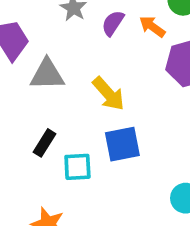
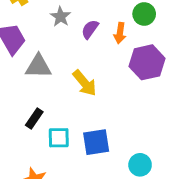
orange arrow: (152, 27) -> (120, 33), turned -120
blue square: (122, 144) -> (96, 142), moved

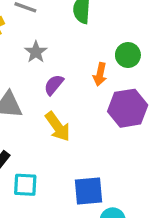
purple semicircle: (90, 29) -> (54, 85), moved
blue square: (96, 142) -> (89, 191), moved

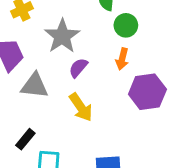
gray star: (36, 52) -> (62, 36), size x1.6
green circle: (128, 55) -> (126, 25), moved

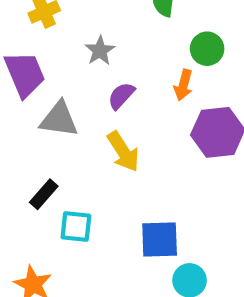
green circle: (126, 25) -> (207, 49), moved
gray star: (62, 36) -> (100, 51), size x0.6

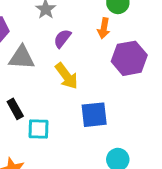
black rectangle: (44, 194) -> (15, 109), turned -66
blue square: (160, 240) -> (94, 115), moved

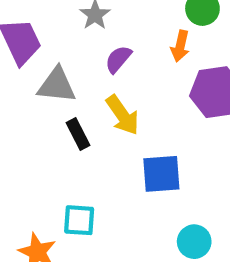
black rectangle: (15, 109) -> (78, 134), moved
cyan square: (38, 129) -> (79, 220), moved

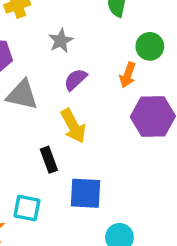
black rectangle: (78, 134) -> (49, 160), moved
blue square: (161, 174) -> (86, 193), moved

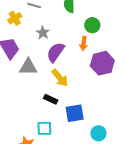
purple semicircle: (75, 80) -> (55, 52), size x1.5
black rectangle: (49, 160) -> (51, 99), turned -32

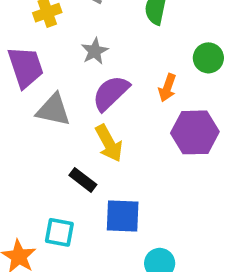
green circle: (92, 25) -> (208, 58), moved

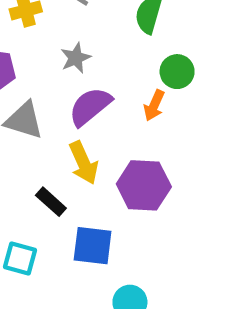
green circle: (208, 58) -> (177, 72), moved
purple hexagon: (195, 132) -> (144, 185), moved

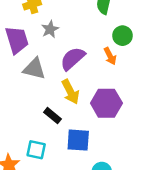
gray star: (76, 58) -> (50, 29), moved
orange arrow: (154, 105) -> (110, 56), turned -48

